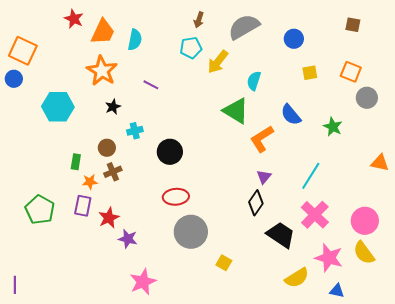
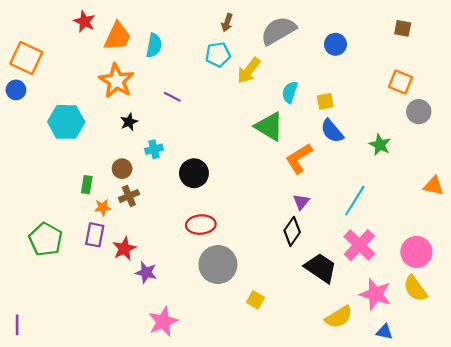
yellow square: (310, 73) -> (325, 101), moved

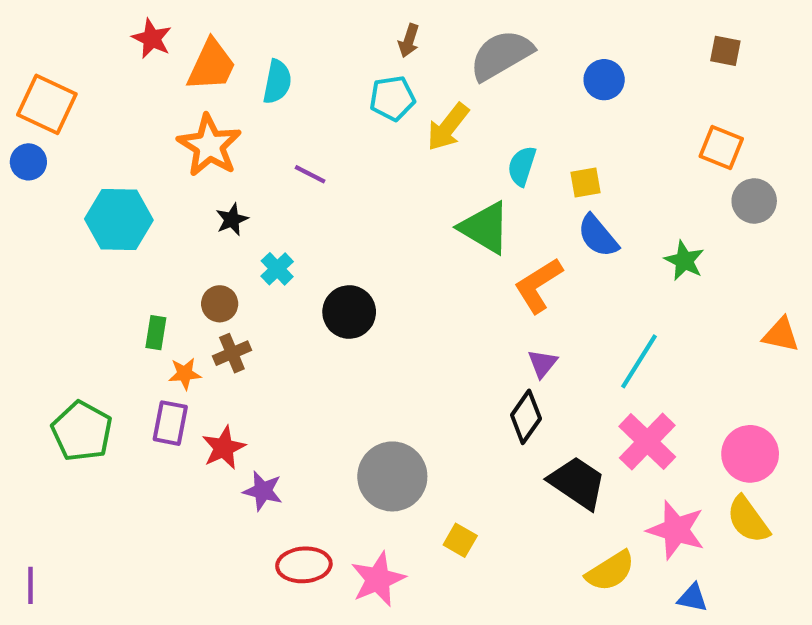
cyan cross: (154, 149) -> (277, 269), turned -30
red ellipse: (201, 225) -> (304, 565), moved
pink star: (163, 322) -> (378, 579), moved

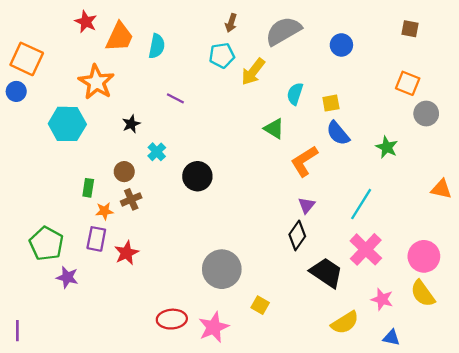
orange star: (209, 145) -> (96, 82), moved
green triangle: (485, 228) -> (274, 129), size x0.7
purple star: (263, 491) -> (67, 277), moved
pink star: (676, 530) -> (382, 299), size x0.7

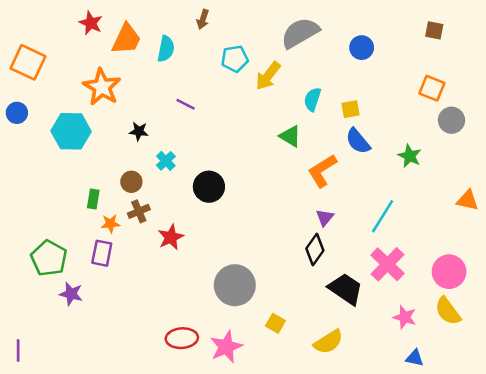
brown arrow: (231, 23) -> (203, 19), moved
blue circle: (16, 91) -> (17, 113), moved
black star: (131, 124) -> (139, 131), turned 30
red star: (127, 253) -> (171, 237), moved
yellow semicircle: (345, 323) -> (328, 342), moved

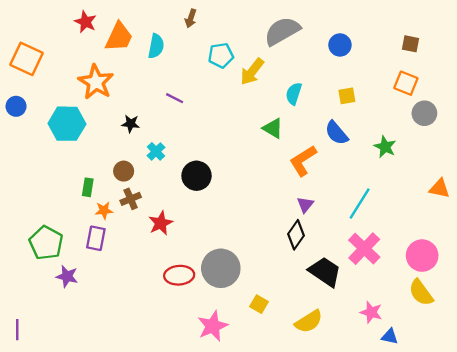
brown square: (434, 30) -> (411, 44), moved
yellow square: (351, 109) -> (347, 96), moved
pink star: (405, 317) -> (371, 312), moved
red ellipse: (182, 338) -> (179, 275), moved

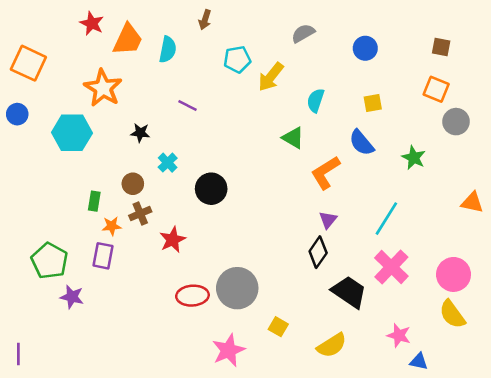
gray semicircle: (282, 31) -> (303, 33), size x0.6

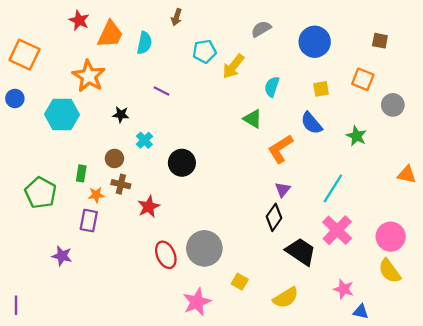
blue circle: (365, 48) -> (315, 42), size x1.5
orange square: (436, 89) -> (363, 79), moved
brown cross: (140, 214) -> (121, 184), turned 36
green pentagon: (50, 261) -> (41, 193), moved
red ellipse: (192, 296) -> (166, 255), turned 70

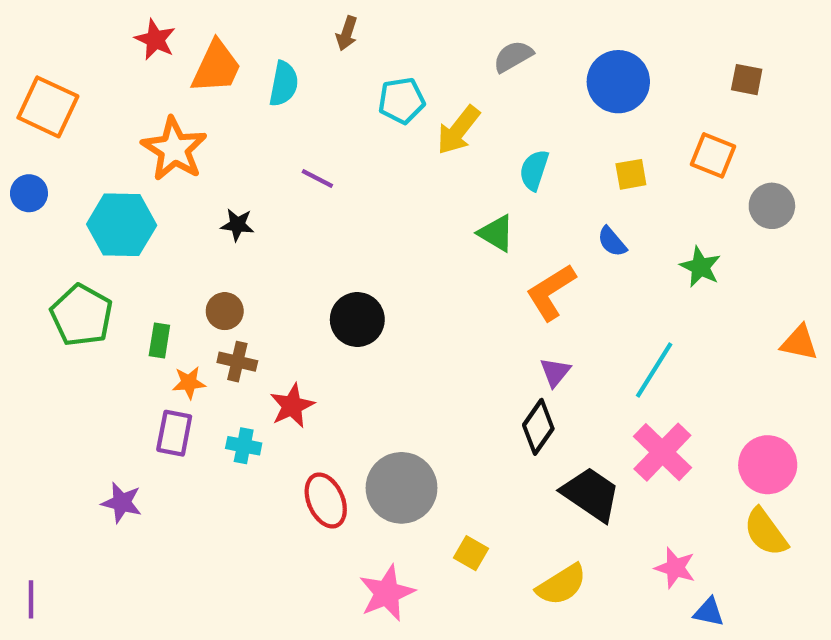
blue semicircle: (311, 123) -> (612, 242), size x0.7
cyan cross: (144, 140) -> (244, 446), moved, turned -35
green pentagon: (41, 193) -> (82, 315), moved

